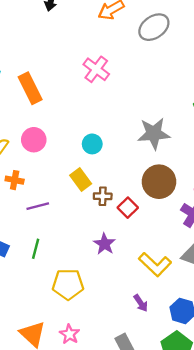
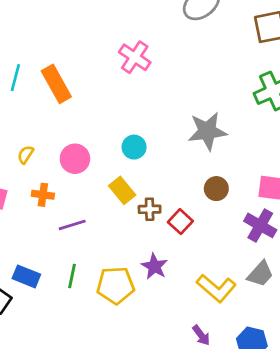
pink circle: (34, 140) -> (75, 159), moved
brown circle: (159, 182) -> (216, 189), size x0.6
yellow pentagon: (68, 284) -> (116, 285), moved

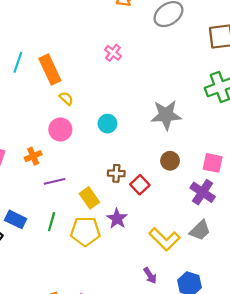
pink cross: (135, 57) -> (113, 53), size x0.7
yellow semicircle: (26, 155) -> (66, 98), moved, turned 96
yellow rectangle: (122, 190) -> (89, 198), moved
orange cross: (43, 195) -> (33, 156), turned -35

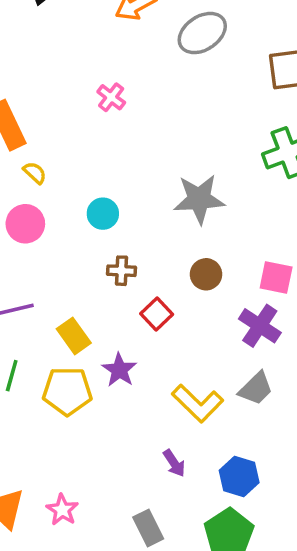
brown cross: (116, 173) -> (121, 271), moved

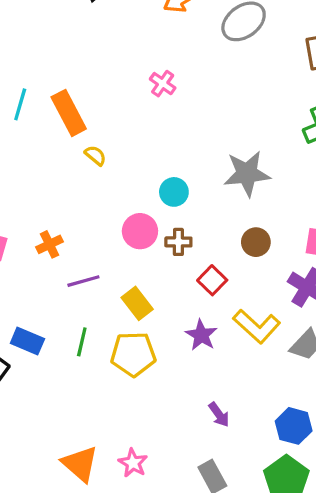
cyan circle: (103, 214) -> (174, 192), moved
pink circle: (25, 224) -> (140, 231), moved
purple star: (119, 370) -> (201, 335), moved
yellow L-shape: (198, 403) -> (257, 326), moved
purple arrow: (174, 463) -> (219, 415), moved

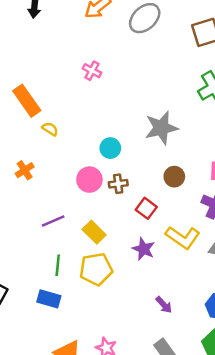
orange cross: (49, 244) -> (25, 170), moved
blue rectangle: (27, 341) -> (49, 299), moved

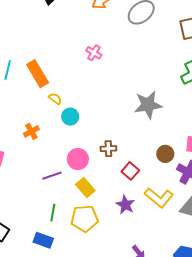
cyan circle: (110, 148) -> (70, 117), moved
brown circle: (174, 177) -> (165, 154), moved
pink circle: (89, 180) -> (78, 159), moved

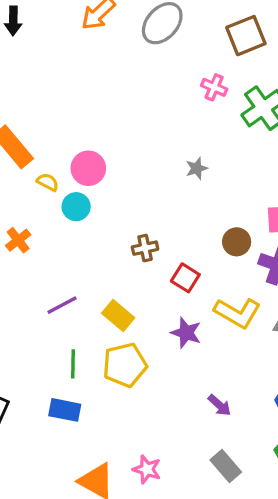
pink cross: (94, 53) -> (214, 87), moved
gray star: (148, 105) -> (197, 168), size x0.5
pink circle: (78, 159) -> (88, 168), moved

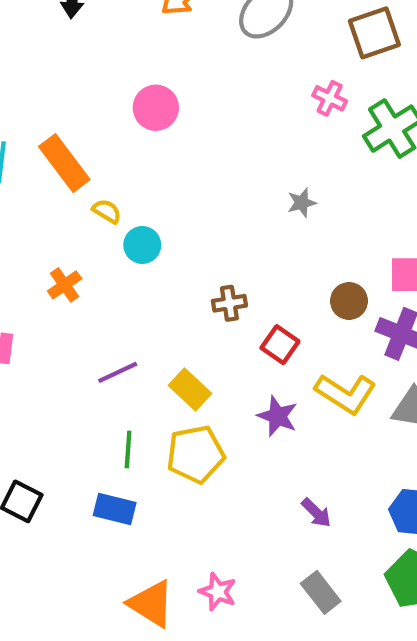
pink circle: (88, 168) -> (156, 108), moved

